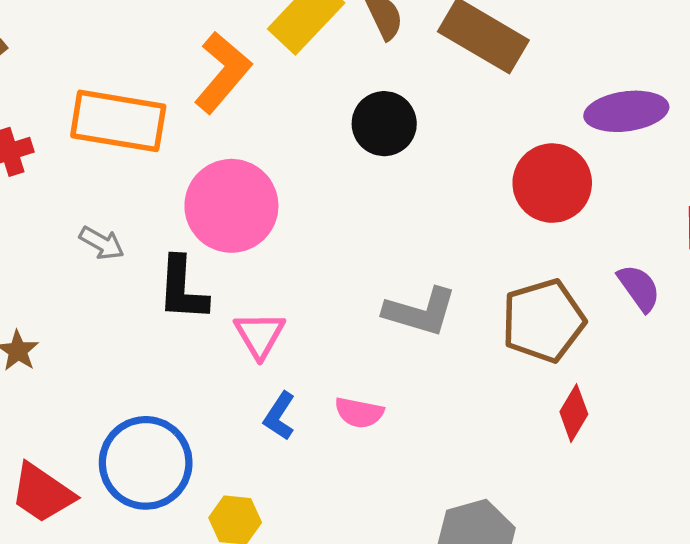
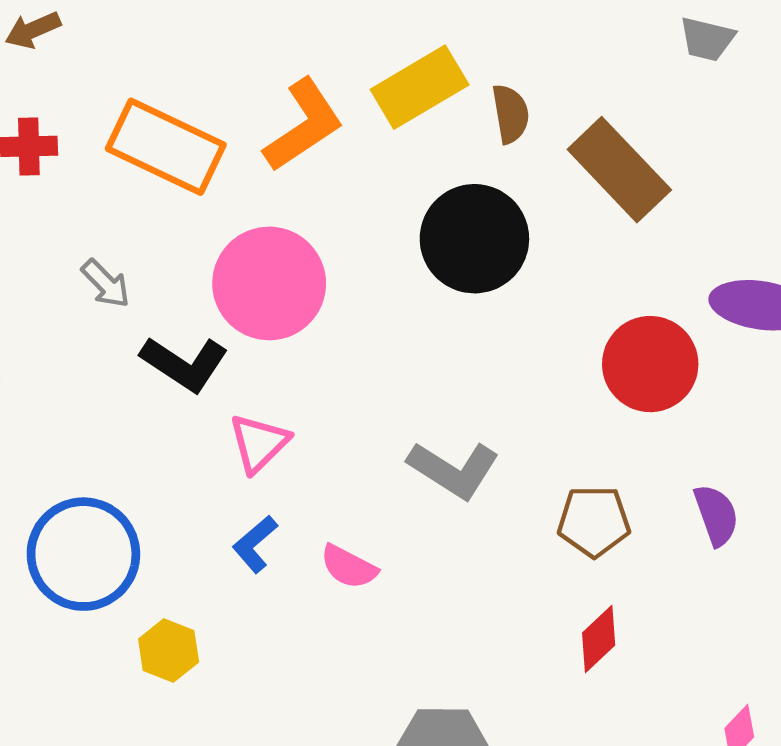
black circle: (384, 124) -> (474, 239), size x1.4
black L-shape: (182, 289) -> (184, 364), turned -76
brown pentagon: (543, 321) -> (594, 521), size x0.7

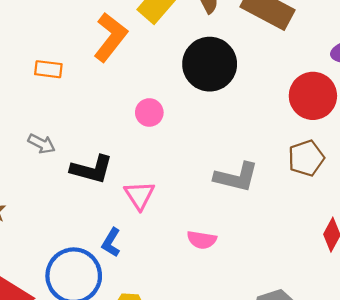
orange rectangle: (166, 147) -> (48, 69), size x0.5
pink circle: (269, 283) -> (149, 112), moved, size x0.5
brown pentagon: (594, 521) -> (306, 158), moved
blue L-shape: (255, 544) -> (111, 242), moved

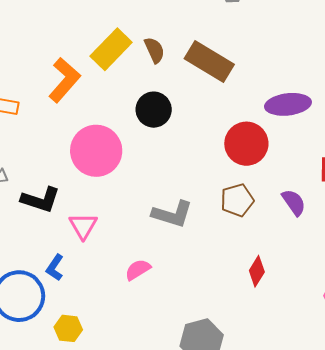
black circle: (210, 64) -> (154, 110), size x0.7
pink circle: (149, 112) -> (96, 151), size x2.0
pink semicircle: (202, 240) -> (138, 270), turned 136

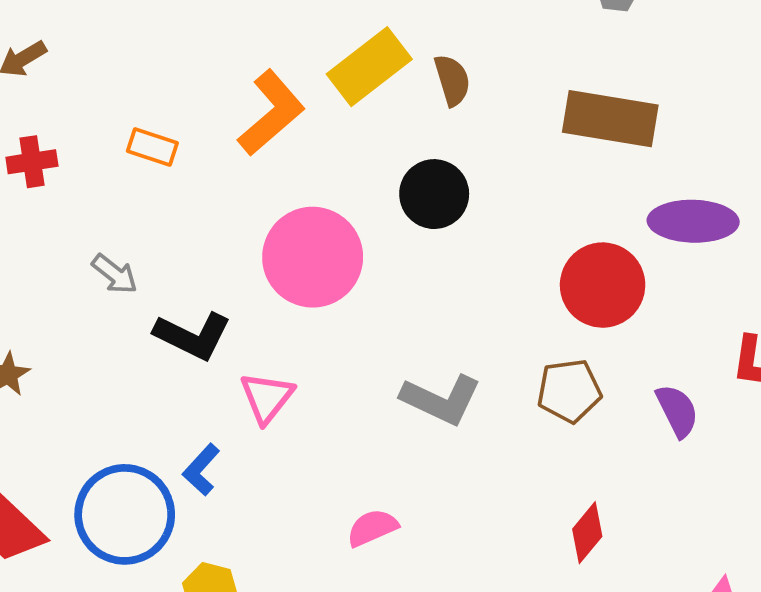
brown rectangle: (209, 62) -> (610, 119), moved, turned -30
pink semicircle: (138, 270) -> (372, 528), moved

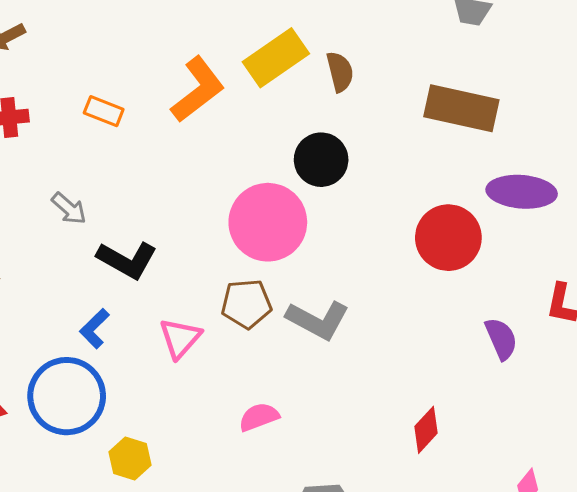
pink circle: (313, 257) -> (268, 222), moved
brown pentagon: (569, 391) -> (246, 304), moved
pink triangle: (267, 398) -> (180, 338), moved
blue L-shape: (201, 470) -> (95, 329), moved

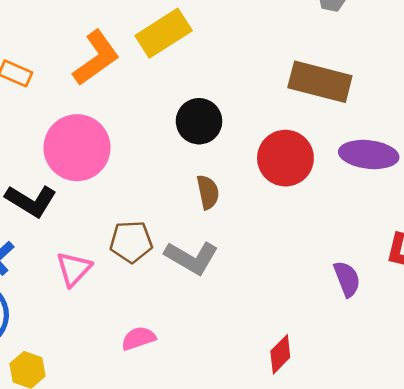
brown semicircle: (340, 72) -> (208, 192), moved
pink circle: (268, 222) -> (77, 148), moved
red circle: (448, 238) -> (285, 158), moved

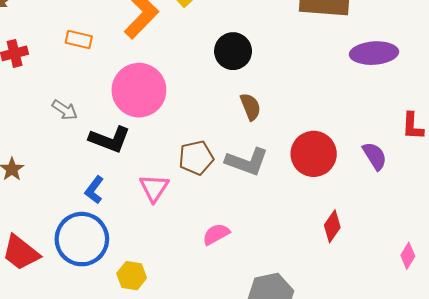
red circle: (285, 158) -> (314, 154), moved

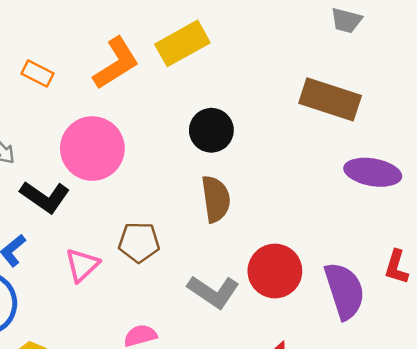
brown semicircle: (250, 107) -> (216, 199), size x1.4
purple semicircle: (375, 156) -> (344, 291), size x1.6
gray L-shape: (247, 162) -> (213, 292), moved

